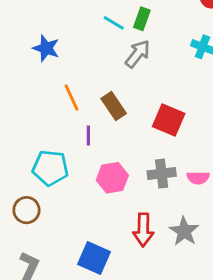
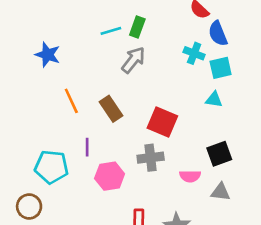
cyan line: (114, 23) -> (111, 31), turned -48
purple line: (88, 136) -> (87, 147), moved
gray cross: (162, 174) -> (151, 158), moved

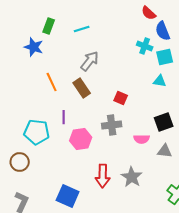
green rectangle: (137, 27) -> (49, 26), moved
gray arrow: (133, 60) -> (90, 61), moved
red square: (162, 122) -> (121, 98), size x0.6

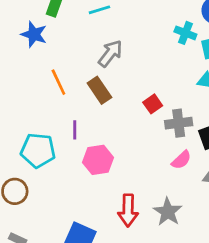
red square: (121, 98) -> (153, 104), turned 32
gray cross: (112, 125) -> (179, 123), moved
pink semicircle: (142, 139) -> (181, 160), turned -42

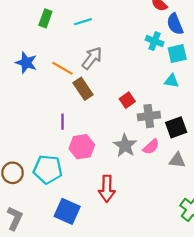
blue star: (34, 34) -> (26, 63), moved
orange line: (58, 82) -> (63, 68), moved, turned -35
cyan pentagon: (38, 150) -> (48, 169), moved
gray star: (168, 212) -> (125, 146), moved

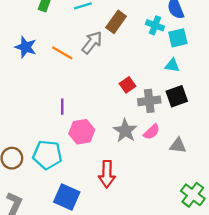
brown rectangle: (83, 89) -> (116, 22), moved, turned 70
black square: (176, 127) -> (177, 96), moved

